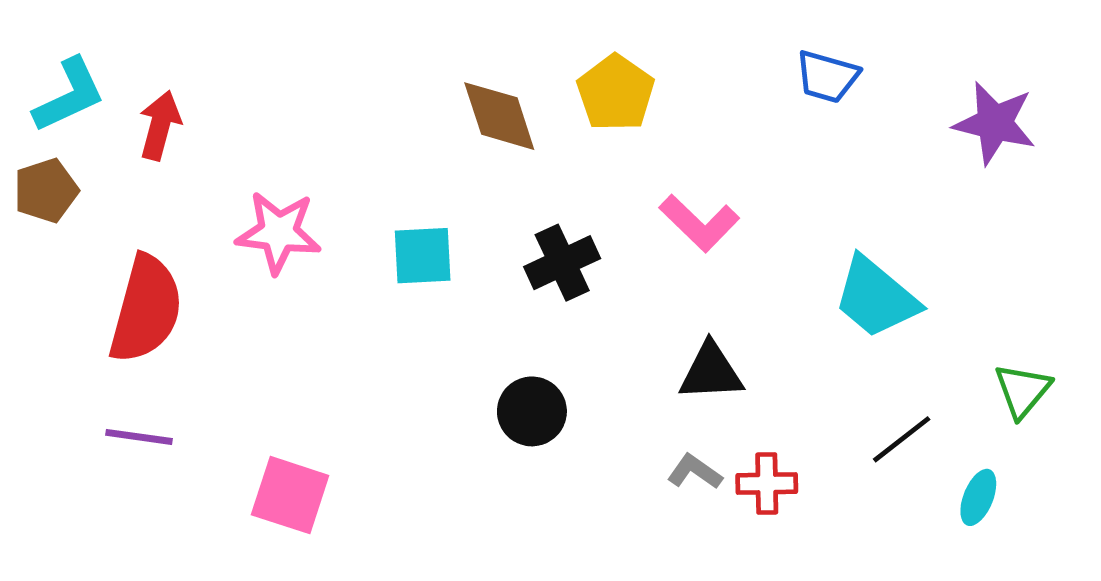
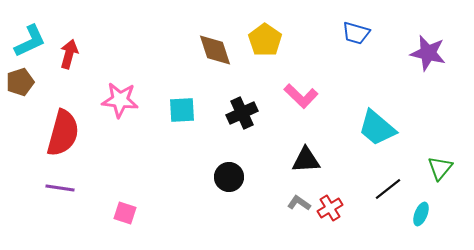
red cross: (767, 483) -> (330, 208), turned -30
pink square: (290, 495) -> (125, 213), size x0.7

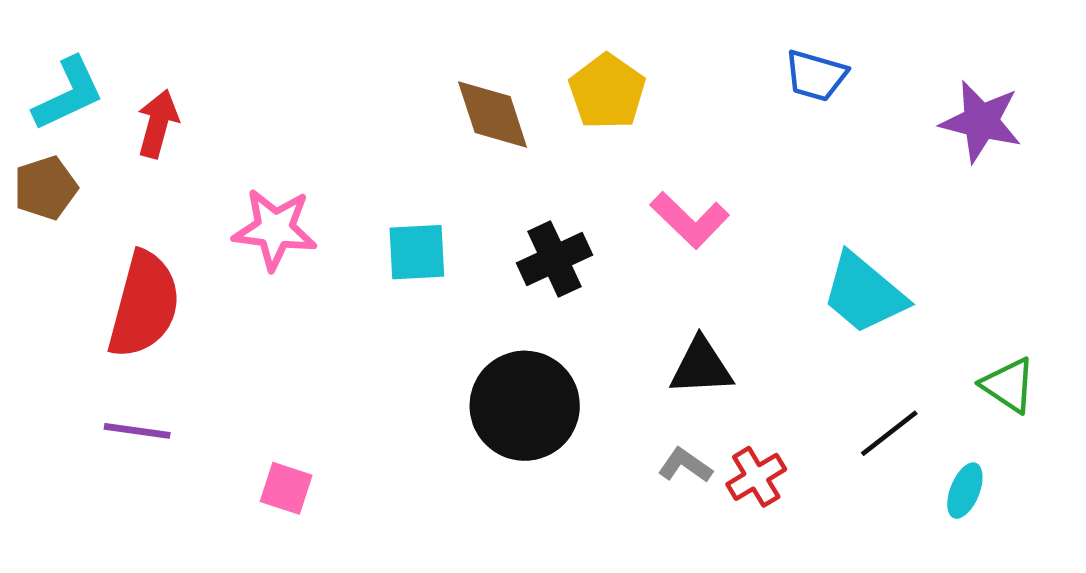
green triangle: (440, 168) -> (1008, 385), turned -36
black circle: (229, 177) -> (525, 406), size x1.6

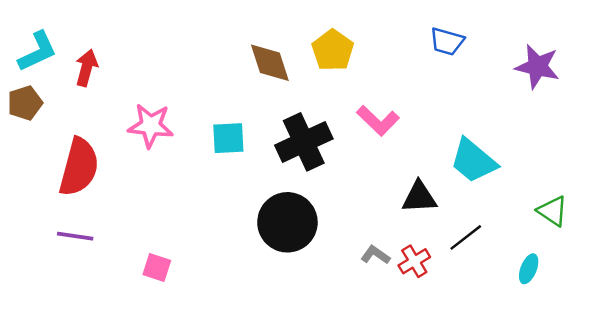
black cross: (554, 259) -> (304, 142), size x1.4
black triangle: (701, 367) -> (419, 197), moved
black line: (889, 433) -> (466, 237), moved

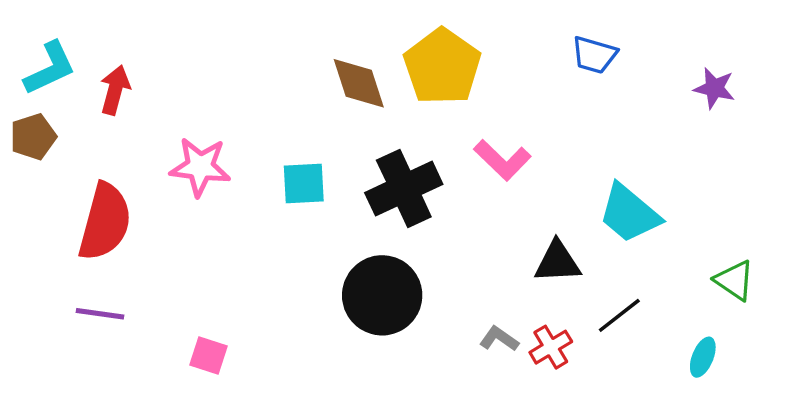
yellow pentagon: (333, 50) -> (442, 67), size x1.4
purple star: (537, 67) -> (714, 88), size x0.7

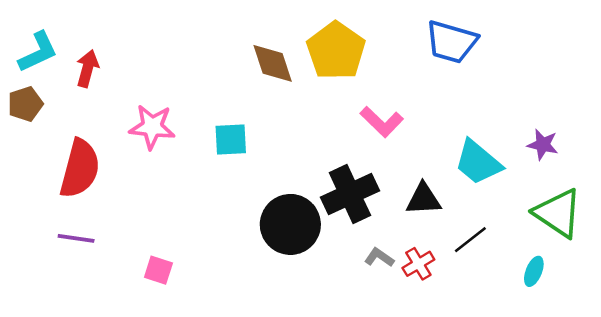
blue trapezoid: (594, 55) -> (451, 42), size x1.5
purple star: (714, 88) -> (543, 145), moved
black cross: (404, 188) -> (350, 194), moved
green triangle: (734, 280) -> (558, 213), size x1.6

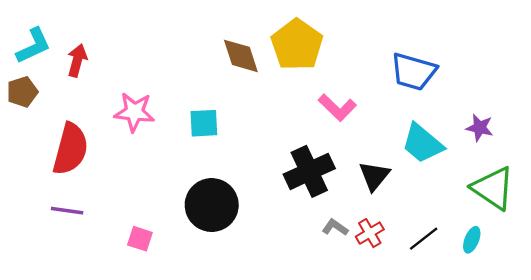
blue trapezoid: (451, 42) -> (413, 72), moved
black triangle: (424, 199) -> (374, 176), turned -48
black circle: (290, 224) -> (212, 205), moved
black line: (470, 240) -> (424, 239), moved

